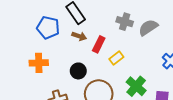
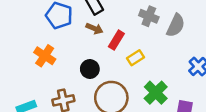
gray semicircle: (148, 28) -> (176, 25), turned 144
orange cross: (39, 63) -> (45, 56), turned 30

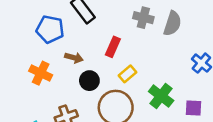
brown arrow: (94, 29) -> (74, 58), moved
yellow rectangle: (136, 58) -> (128, 74), moved

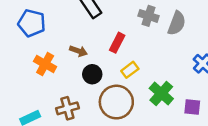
blue pentagon: (50, 29) -> (32, 23), moved

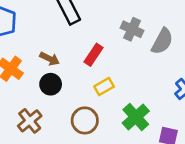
black circle: (92, 74) -> (51, 84), moved
brown circle: (116, 102) -> (85, 120), size x0.7
brown cross: (67, 108) -> (30, 121), turned -30

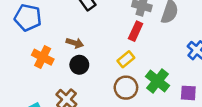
red rectangle: (94, 55) -> (136, 31), moved
brown circle: (85, 120) -> (126, 88), moved

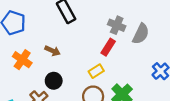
black circle: (79, 65) -> (54, 81), moved

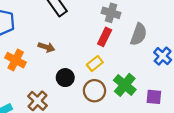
gray semicircle: (141, 34) -> (139, 34), moved
black circle: (54, 81) -> (65, 78), moved

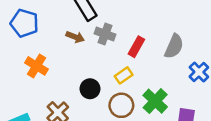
gray cross: (111, 13) -> (105, 34), moved
brown arrow: (46, 47) -> (75, 37), moved

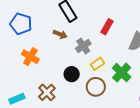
gray cross: (105, 34) -> (83, 46), moved, turned 35
red rectangle: (136, 47) -> (107, 27), moved
green cross: (155, 101) -> (122, 73), moved

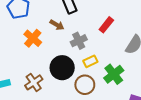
orange cross: (30, 57) -> (33, 38), moved
black circle: (72, 74) -> (62, 68), size x1.5

